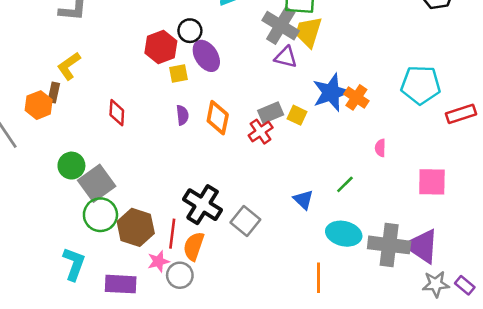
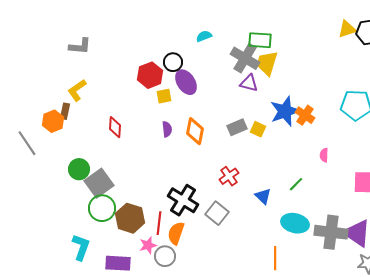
red cross: (261, 132) -> (229, 176), moved

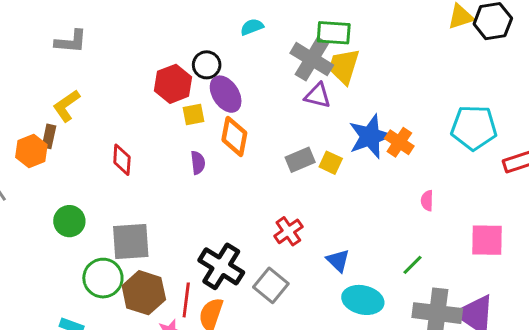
orange diamond: (195, 131) -> (234, 136), moved
gray square: (99, 183) -> (131, 242), moved, turned 32
green line: (296, 184) -> (412, 265), moved
cyan ellipse: (295, 223) -> (363, 300), moved

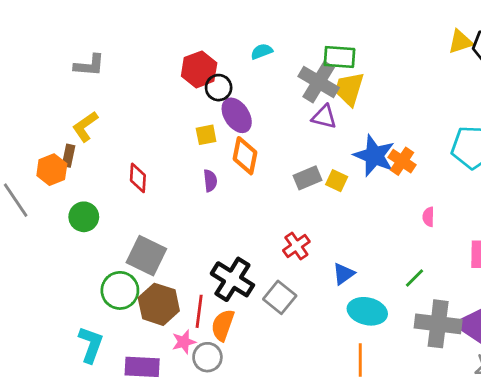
red hexagon: (173, 84) -> (199, 69), moved
blue star: (370, 136) -> (374, 156), turned -30
green circle: (69, 221) -> (84, 217), moved
gray square: (131, 242) -> (146, 256), turned 30
blue triangle: (338, 261) -> (344, 274), turned 40

